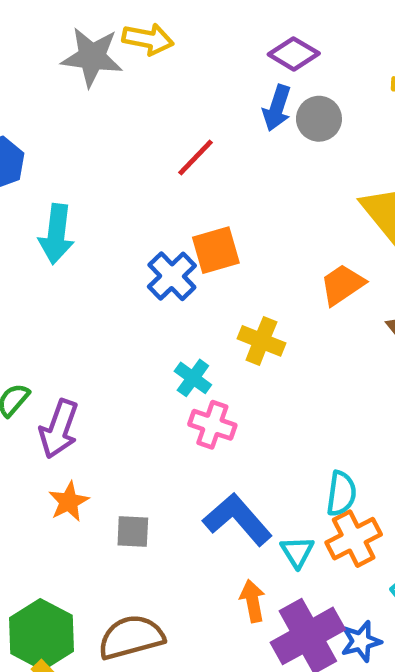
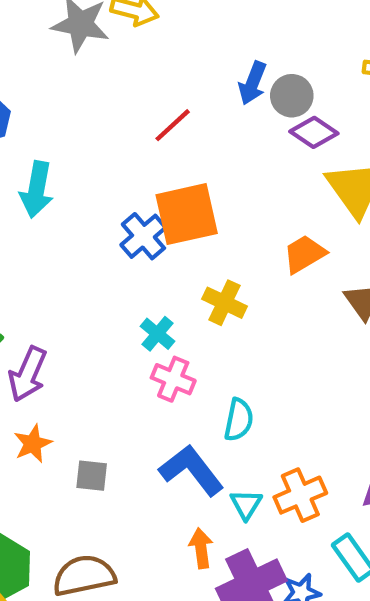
purple diamond: (294, 54) -> (314, 132), moved
orange square: (216, 250) -> (187, 214), size x1.4
cyan semicircle: (341, 494) -> (239, 420), moved

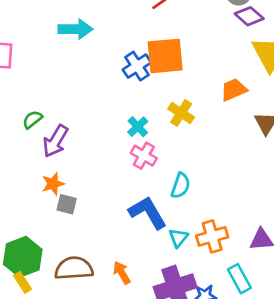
cyan arrow: (37, 190) -> (75, 29), turned -108
gray square: (92, 476) -> (67, 204), moved
orange arrow: (201, 548) -> (122, 273), moved, turned -30

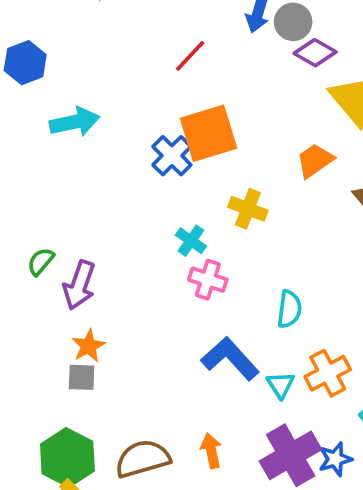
cyan semicircle: (181, 186) -> (289, 309), moved
gray square: (67, 204) -> (82, 377), moved
orange arrow: (122, 273) -> (211, 451), turned 30

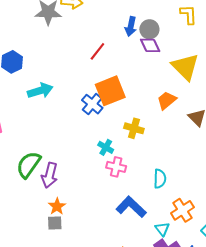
purple diamond: (315, 53) -> (150, 45), moved, turned 40
green semicircle: (41, 262) -> (29, 165), size x1.8
cyan triangle: (281, 385) -> (162, 229), moved

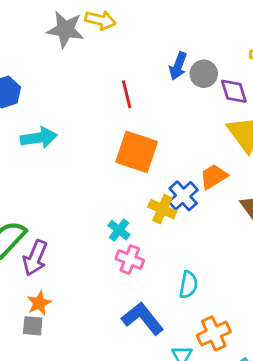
purple diamond: (150, 45) -> (234, 91), moved
red line: (97, 51) -> (127, 94), turned -60
orange square: (110, 91) -> (137, 152), turned 32
blue cross: (92, 104) -> (183, 196), moved

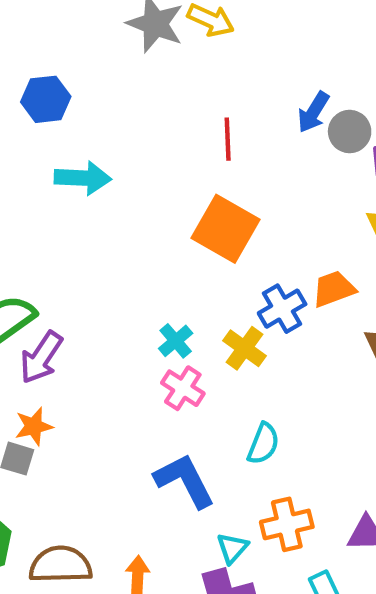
yellow cross: (162, 209) -> (245, 348), moved

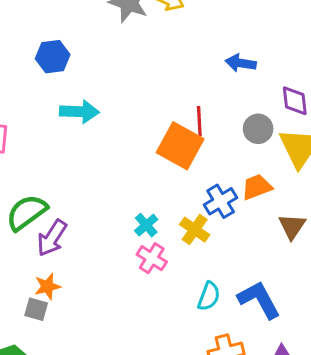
blue arrow: (313, 112) -> (241, 63), turned 68
gray circle: (350, 132) -> (258, 129), moved
red line: (228, 139) -> (199, 121), moved
blue L-shape: (185, 481) -> (259, 300), moved

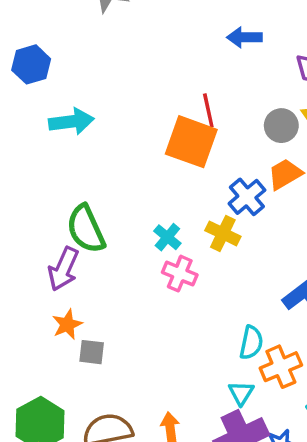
gray circle: (258, 129) -> (281, 126), moved
green semicircle: (27, 212) -> (86, 229), moved, turned -69
cyan semicircle: (209, 296) -> (251, 343), moved
gray square: (36, 309) -> (92, 352), moved

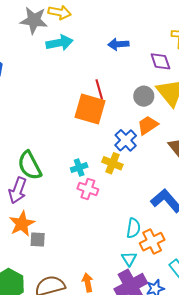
cyan arrow: (71, 121) -> (59, 43), moved
cyan cross: (167, 237) -> (79, 168), turned 35
orange star: (67, 324) -> (22, 224), size x1.4

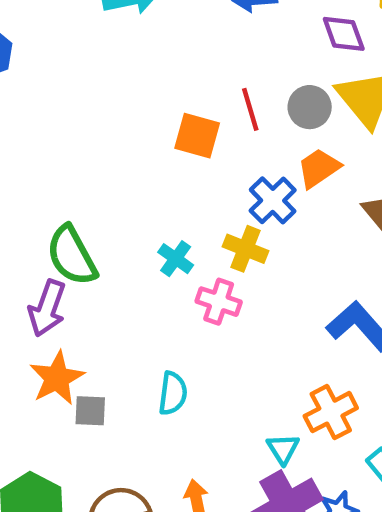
red line: (99, 90) -> (250, 109), moved
orange square: (90, 109) -> (197, 136), size x0.7
cyan cross: (79, 168) -> (176, 259), turned -35
pink cross: (88, 189) -> (219, 302), moved
cyan semicircle: (133, 228) -> (173, 393), moved

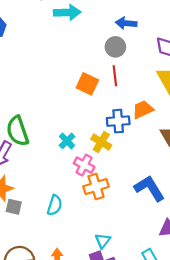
gray circle: (310, 107) -> (115, 47), moved
blue cross: (273, 200) -> (118, 121), turned 30
orange cross: (331, 412) -> (96, 187), moved

